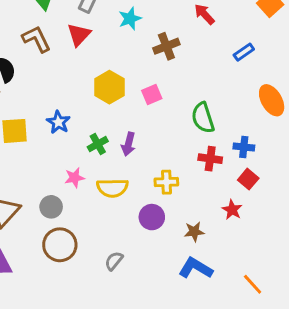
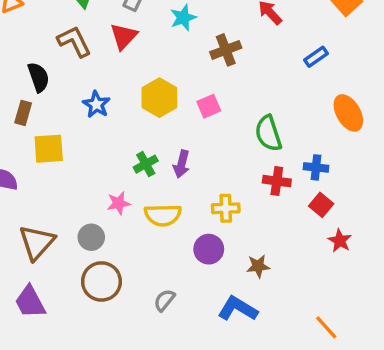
blue star: (58, 122) -> (96, 104), moved
red star: (232, 210) -> (340, 241), moved
blue L-shape: (196, 268) -> (238, 309), moved

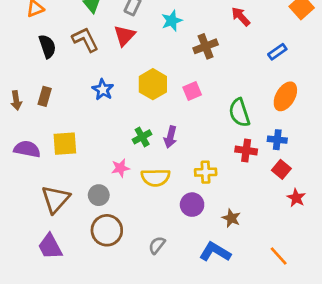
black semicircle: (38, 77) -> (47, 46), moved
orange ellipse: (348, 113) -> (285, 96), moved, turned 60
yellow square: (49, 149) -> (65, 144), moved
brown star: (258, 266) -> (231, 218), turned 30
orange line: (326, 327) -> (279, 256), moved

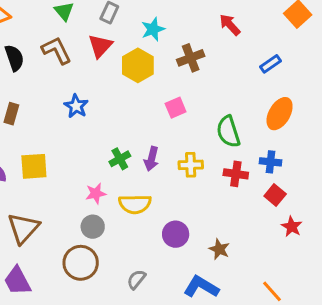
yellow hexagon: (153, 84) -> (138, 65), moved
yellow cross: (206, 172) -> (191, 165), moved
gray circle: (99, 195) -> (93, 227), moved

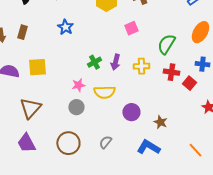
green semicircle: (228, 132) -> (166, 44), turned 50
blue cross: (270, 162) -> (202, 64), moved
red square: (275, 195) -> (189, 83), moved
brown circle: (81, 263) -> (68, 143), moved

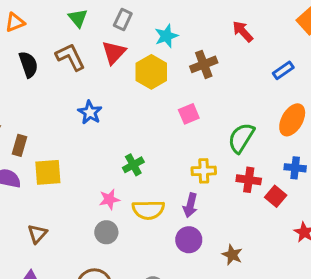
brown rectangle: (22, 32) -> (19, 145), moved
purple arrow: (115, 62) -> (190, 205), moved
brown triangle: (30, 108) -> (37, 234), size x0.6

